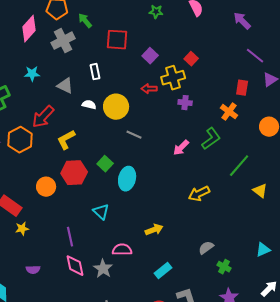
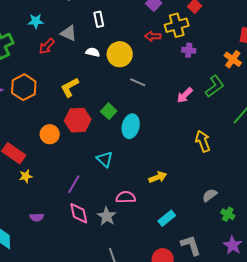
red arrow: (43, 117) -> (47, 46), moved, size x0.7
yellow arrow: (199, 194) -> (203, 141), turned 95
purple line: (70, 237) -> (74, 184), turned 42

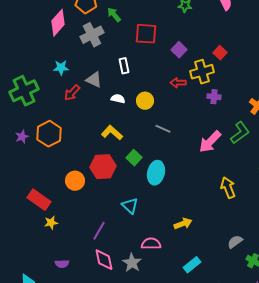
yellow circle: (120, 54) -> (145, 101), size x0.7
yellow L-shape: (70, 87) -> (112, 133), moved, turned 70
pink arrow: (185, 95) -> (210, 142), size x1.4

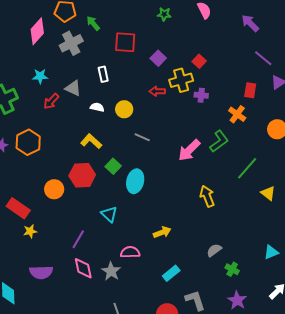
purple cross: (214, 97) -> (201, 95), moved
purple semicircle: (62, 264) -> (41, 272), size x1.6

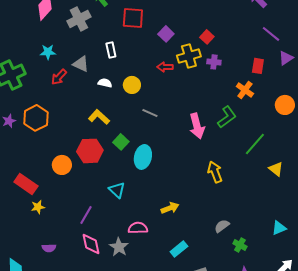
purple cross: (201, 95) -> (214, 62), moved
pink arrow: (189, 150) -> (197, 126), turned -60
purple semicircle: (41, 272) -> (49, 248), size x0.6

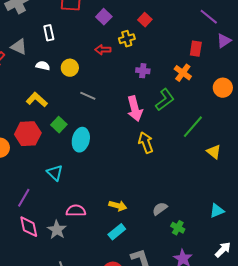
yellow cross: (189, 56) -> (127, 39), size x0.7
purple cross: (214, 62) -> (143, 71), moved
yellow arrow: (215, 172) -> (146, 143), moved
yellow arrow: (170, 208) -> (118, 206), moved, turned 36

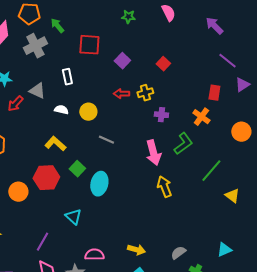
yellow cross: (127, 39) -> (145, 93), moved
cyan triangle: (217, 211) -> (224, 250), moved

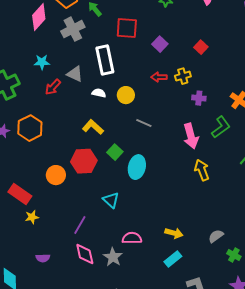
white rectangle: (67, 77) -> (105, 60), size x1.8

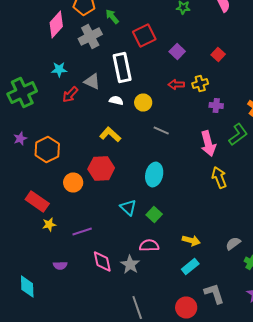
red square: (127, 28) -> (144, 36), turned -30
orange hexagon: (30, 128) -> (47, 150), moved
green square: (115, 152) -> (154, 214), moved
purple line: (80, 225) -> (82, 232), moved, turned 42

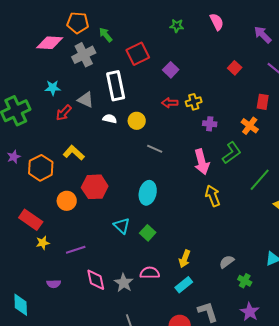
pink diamond: (56, 24) -> (50, 43), turned 52
red square: (218, 54) -> (235, 68), moved
yellow L-shape: (110, 134) -> (74, 153), moved
yellow arrow: (191, 240) -> (185, 259), turned 96
pink semicircle: (149, 246) -> (150, 273), moved

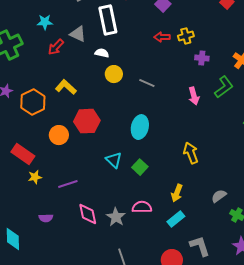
yellow circle: (137, 121) -> (114, 74), moved
pink arrow: (202, 162) -> (194, 96), size x0.7
yellow arrow: (213, 196) -> (191, 153), moved

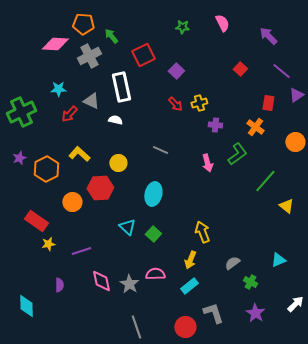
red arrow: (162, 37) -> (175, 104), turned -133
yellow circle: (114, 74) -> (118, 163), moved
yellow arrow: (191, 153) -> (202, 232), moved
purple semicircle: (46, 218) -> (59, 285), turned -88

